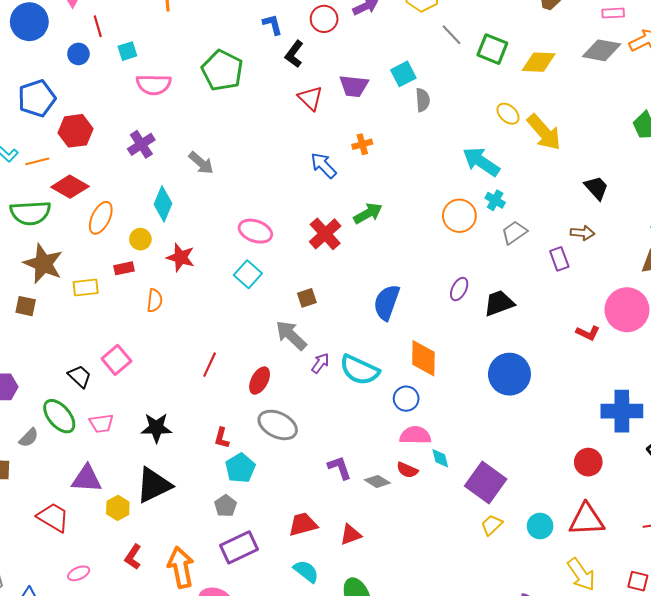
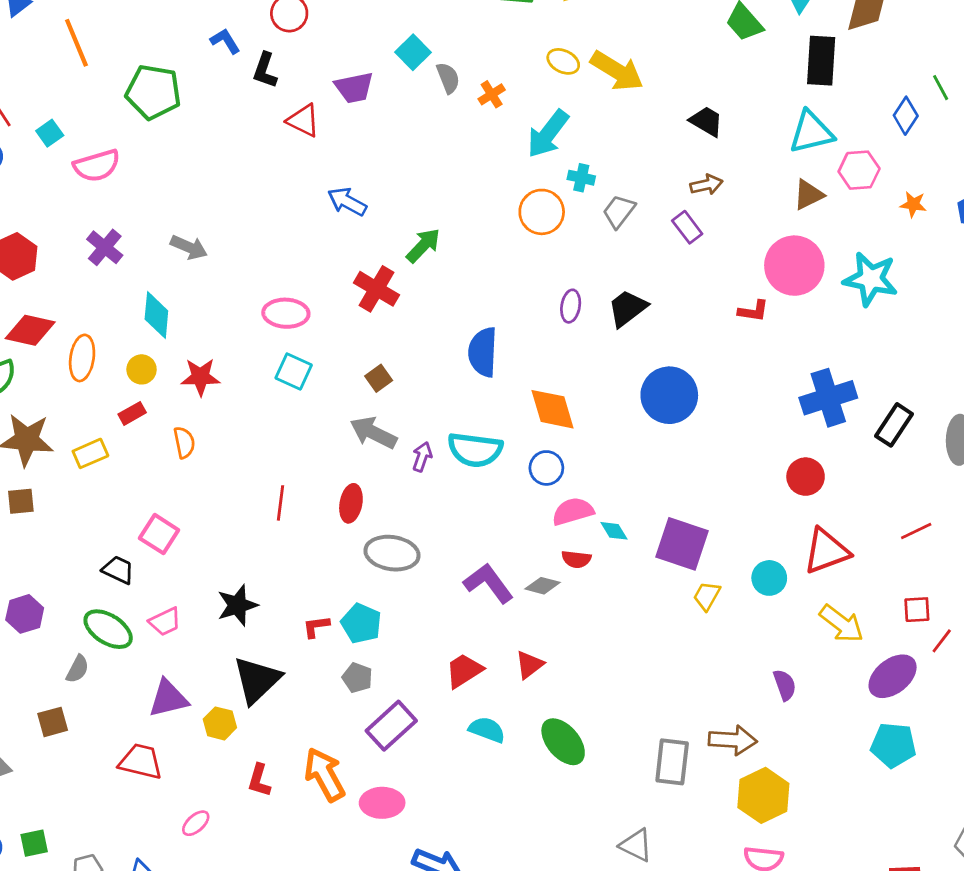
green pentagon: (222, 70) -> (153, 92), moved
orange cross: (362, 144) -> (492, 94), moved
cyan arrow: (481, 162) -> (548, 134), turned -69
red L-shape: (222, 438) -> (316, 627), moved, turned 85
purple L-shape: (339, 468) -> (488, 583), size x1.4

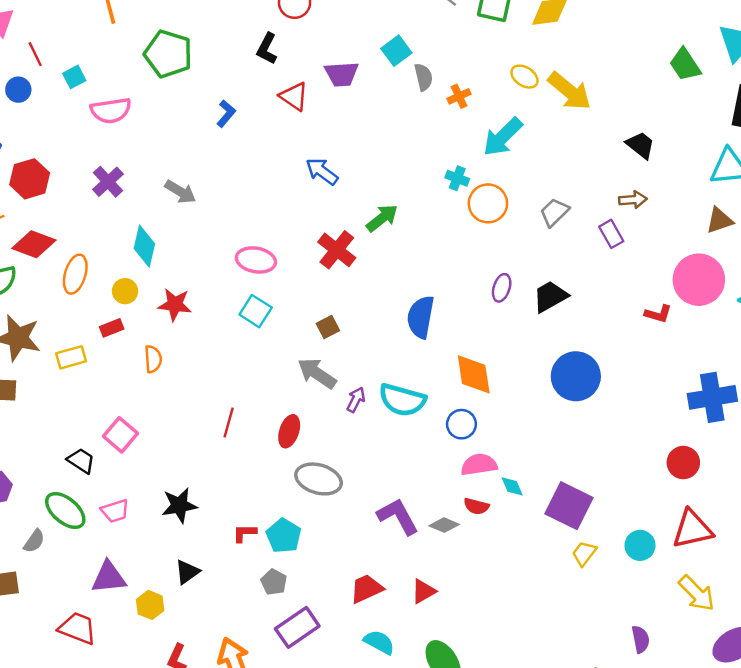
blue L-shape: (225, 41) -> (226, 114), moved, turned 64
cyan cross: (581, 178) -> (457, 178), moved
black triangle: (257, 680) -> (187, 572), size x0.6

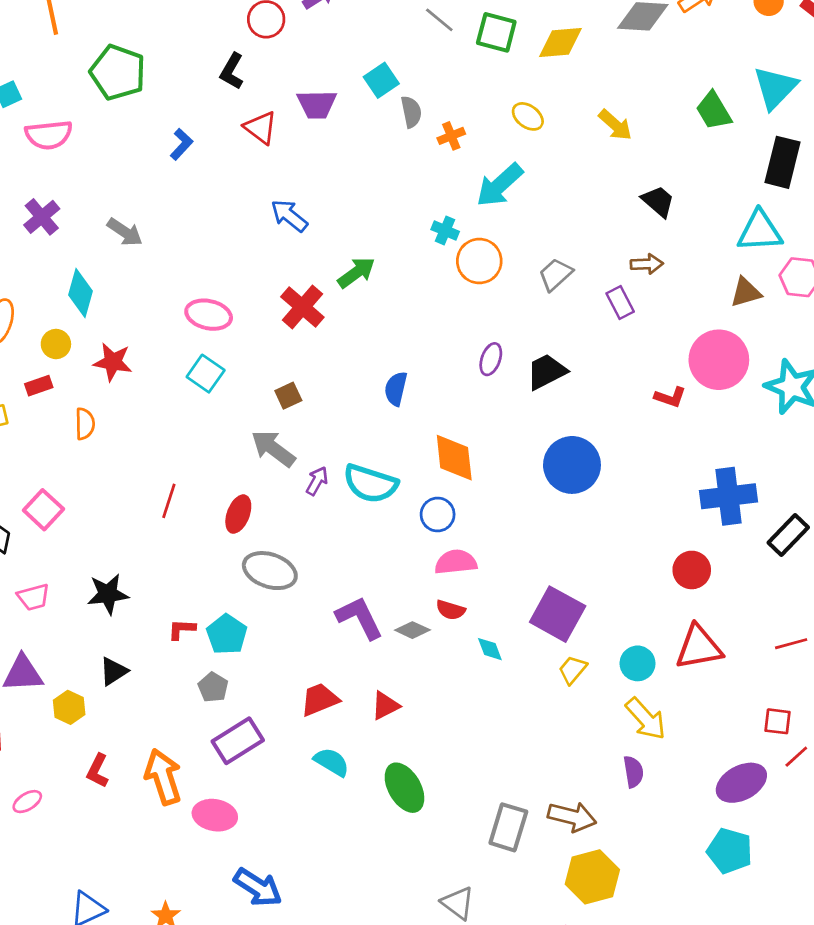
yellow arrow: (570, 91) -> (615, 125), moved, size x0.7
blue semicircle: (421, 317) -> (396, 389), size x0.7
cyan diamond: (512, 486) -> (490, 649), moved
yellow arrow: (697, 593) -> (646, 719), moved

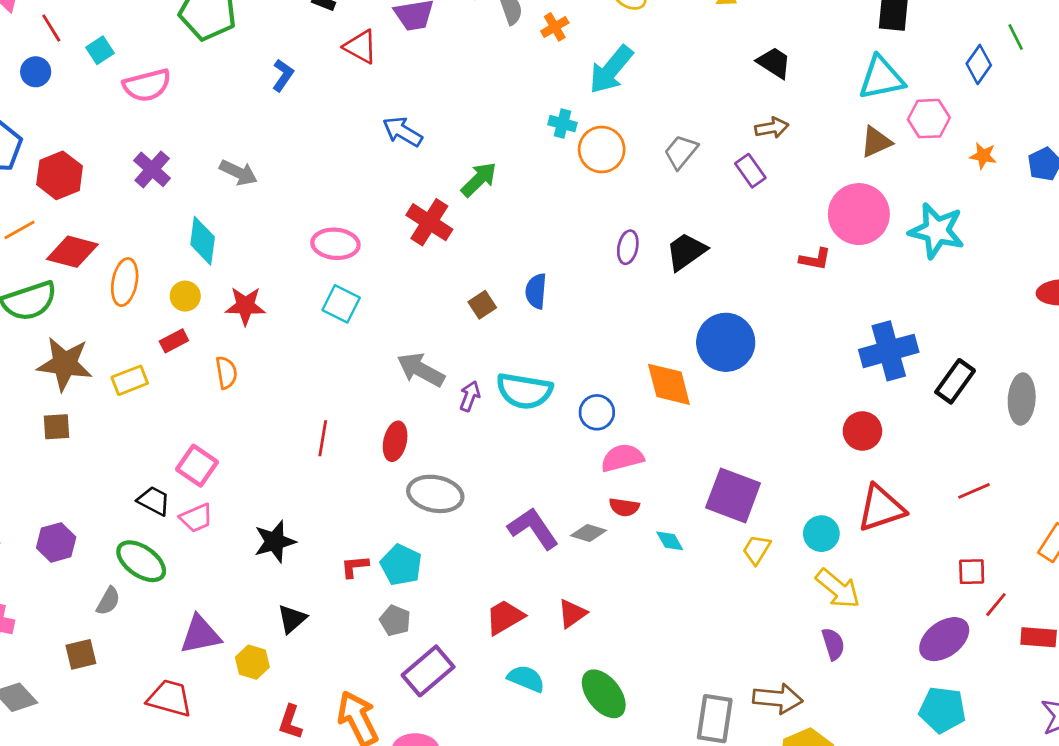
brown square: (288, 396) -> (482, 305), moved
orange diamond: (454, 458) -> (669, 384), moved
pink trapezoid: (34, 597) -> (196, 518), moved

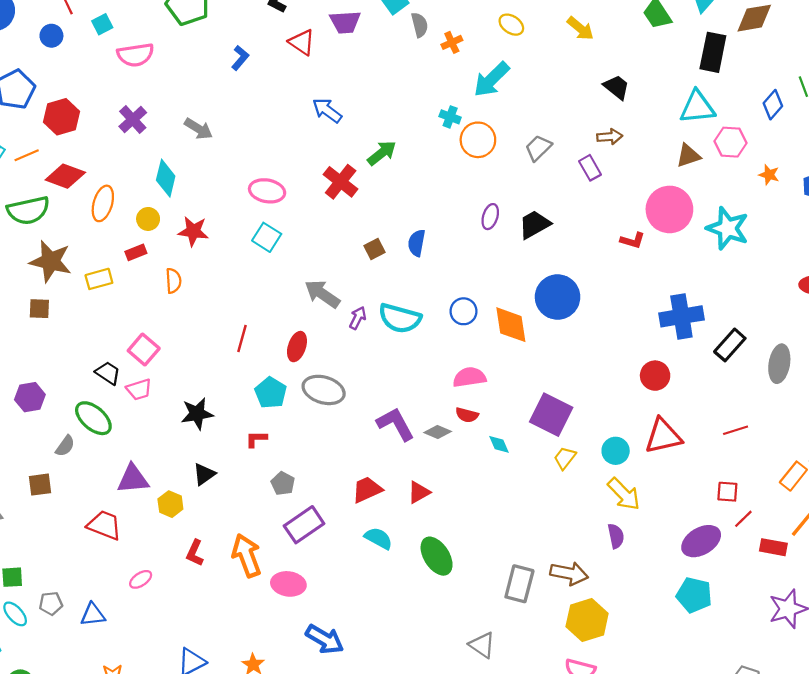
blue circle: (597, 412) -> (464, 311), moved
cyan pentagon: (401, 565) -> (271, 393), moved

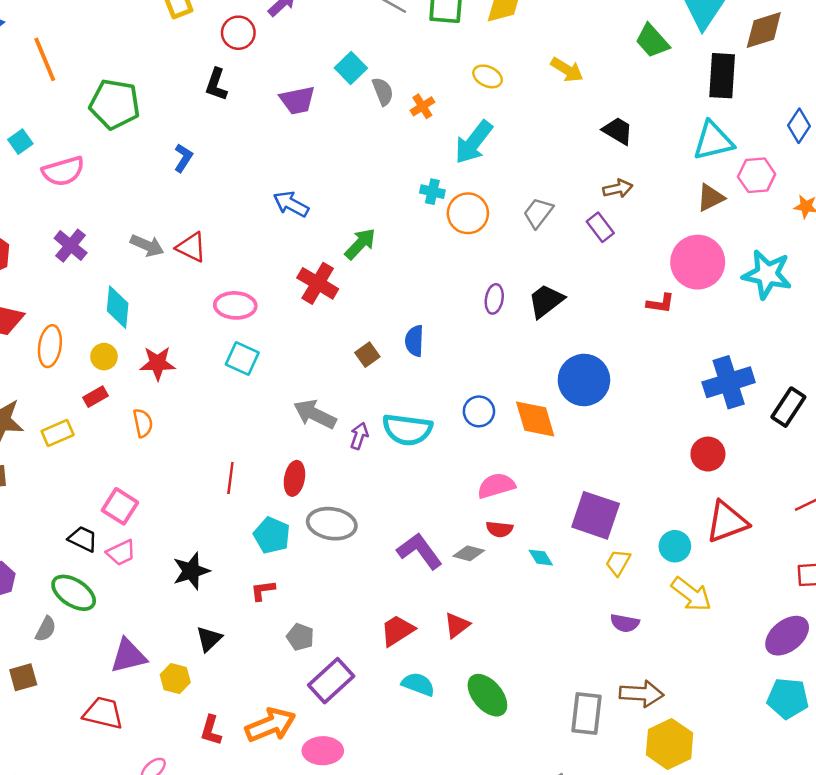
red triangle: (302, 42) -> (191, 247), moved
purple semicircle: (616, 536) -> (625, 623), moved, turned 120
orange arrow: (247, 555) -> (270, 725), turned 96

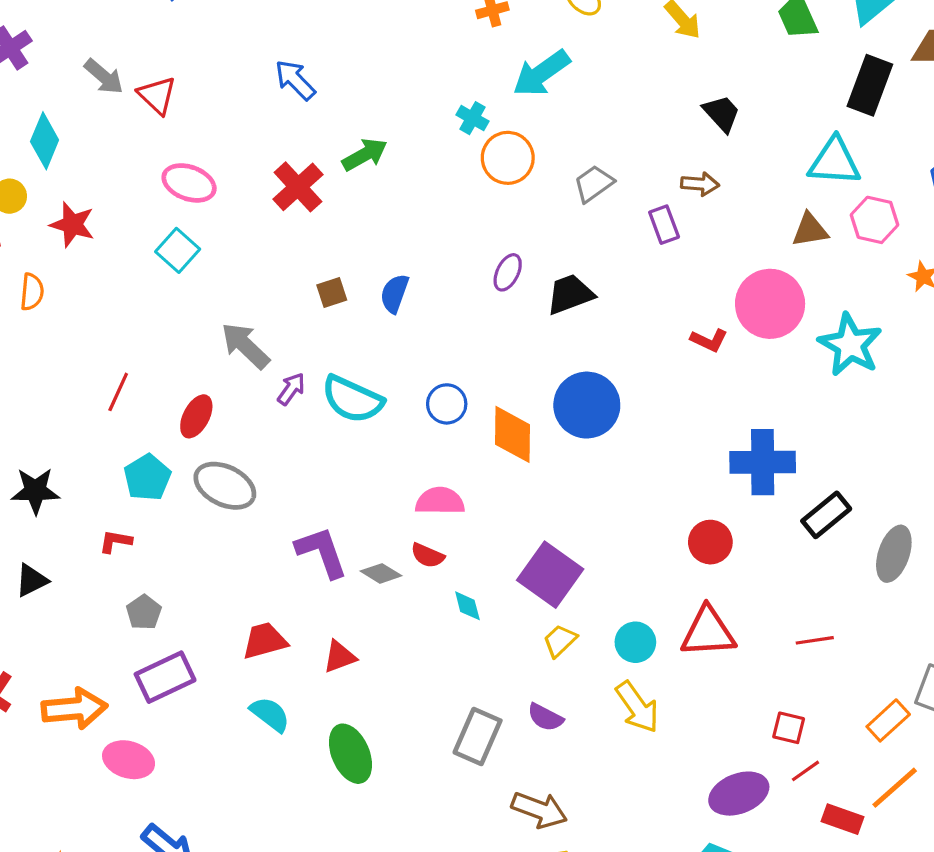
gray rectangle: (586, 714) -> (478, 736), moved

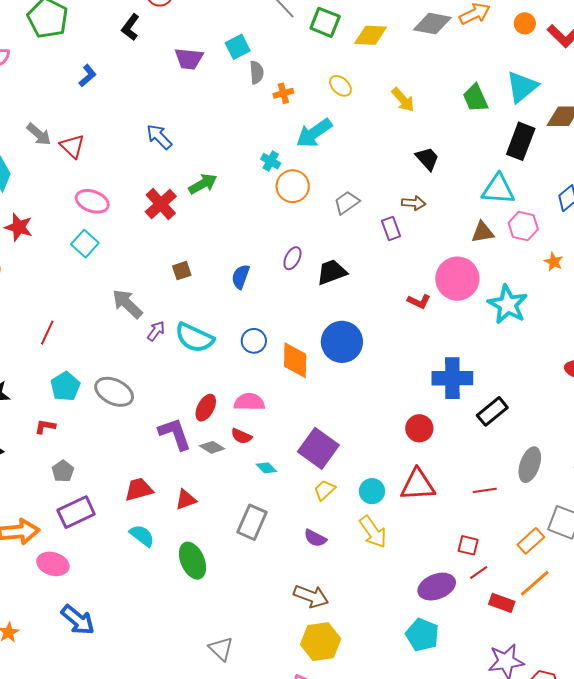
blue semicircle: (394, 294) -> (241, 277), moved
red ellipse: (196, 416) -> (206, 408), moved
gray ellipse: (894, 554) -> (530, 465), moved
cyan diamond: (467, 606) -> (266, 468), turned -30
gray rectangle: (478, 736) -> (252, 522), moved

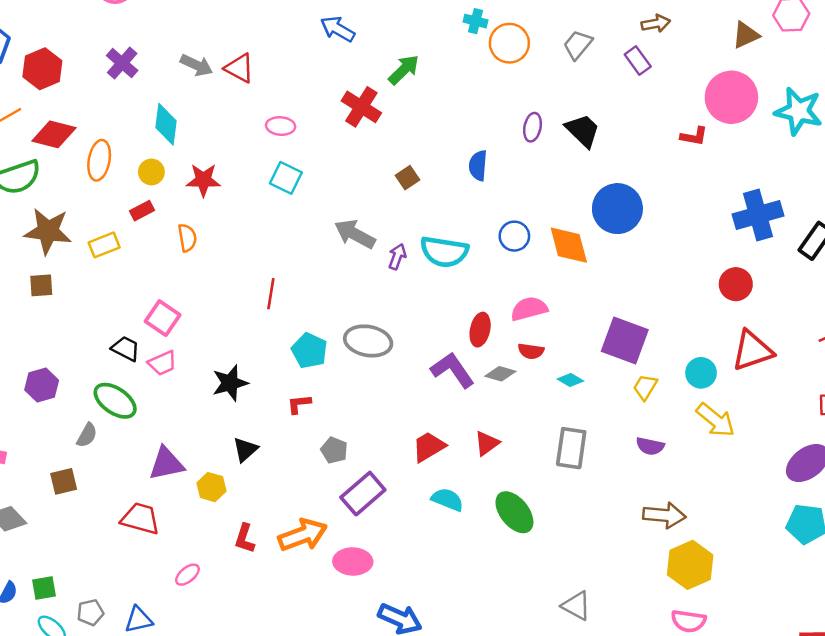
pink ellipse: (92, 201) -> (281, 126), size x0.7
black trapezoid: (332, 272) -> (583, 131), turned 80

